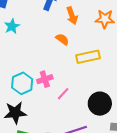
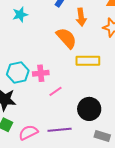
orange semicircle: (62, 39) -> (66, 38), size x1.6

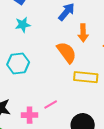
cyan hexagon: (18, 73) -> (18, 63), moved
pink cross: (41, 73) -> (30, 115), moved

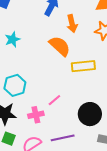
cyan star: (23, 25) -> (12, 39), moved
cyan hexagon: (18, 63) -> (15, 85), moved

